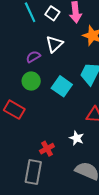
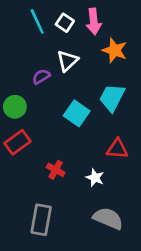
green circle: (31, 81) -> (15, 107), moved
red rectangle: (14, 110) -> (17, 142), turned -66
red cross: (47, 149) -> (56, 170), moved, turned -32

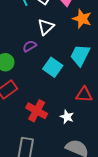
purple semicircle: (41, 77) -> (30, 46), moved
red cross: (56, 170) -> (37, 111), size x1.5

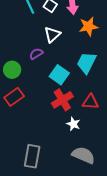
orange star: (82, 19) -> (88, 27), turned -30
red cross: (37, 111) -> (62, 100), moved, turned 30

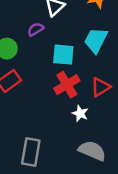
cyan square: (59, 75) -> (63, 55), turned -30
red triangle: (90, 102) -> (101, 87), turned -36

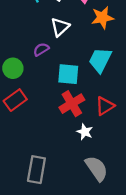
gray semicircle: (92, 151) -> (97, 168), turned 32

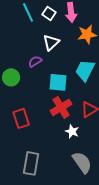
red rectangle: (15, 100) -> (21, 118), moved, turned -72

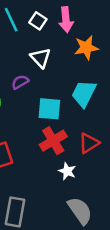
white triangle: (51, 42) -> (40, 58), turned -30

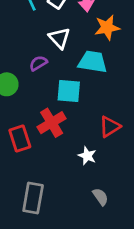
cyan trapezoid: (84, 93) -> (93, 62), moved, turned 72
red cross: (53, 141) -> (52, 123), moved
gray semicircle: (80, 211) -> (100, 197), size x0.6

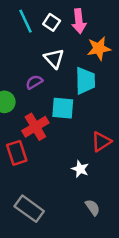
cyan trapezoid: (93, 62) -> (85, 81), turned 80
red cross: (52, 123) -> (35, 127), moved
gray rectangle: (33, 198) -> (29, 209), turned -64

